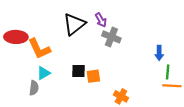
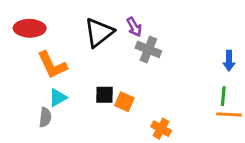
red ellipse: (16, 37) -> (30, 28), moved
blue arrow: (159, 53) -> (229, 61), moved
orange square: (93, 76) -> (124, 102), turned 32

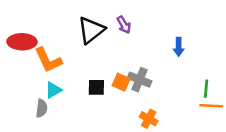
red ellipse: (30, 28) -> (22, 42), moved
gray cross: (148, 49) -> (139, 80), moved
blue arrow: (229, 61) -> (179, 47), moved
orange square: (124, 102) -> (121, 82), moved

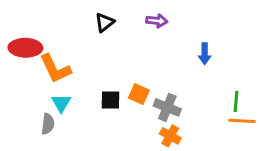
purple arrow: (124, 25) -> (157, 21), moved, turned -54
black triangle: (91, 30) -> (105, 22), moved, size x0.6
gray cross: (139, 80) -> (167, 107), moved
cyan triangle: (53, 90) -> (61, 103), turned -30

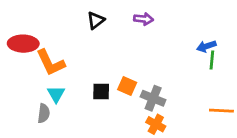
blue arrow: (205, 54) -> (206, 46), moved, turned 72
green line: (236, 102) -> (212, 60), moved

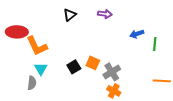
blue arrow: (206, 46) -> (137, 34), moved
black square: (101, 91) -> (74, 67), turned -32
gray cross: (153, 98) -> (112, 72), turned 36

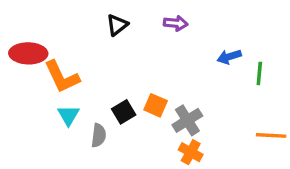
gray semicircle: (32, 83) -> (99, 135), moved

